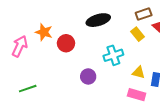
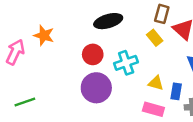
brown rectangle: (144, 14) -> (162, 14), turned -56
red circle: (66, 43) -> (93, 54), moved
purple circle: (88, 76) -> (96, 88), size x1.6

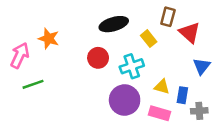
yellow rectangle: (155, 38) -> (149, 39), moved
purple circle: (96, 88) -> (125, 100), moved
green line: (25, 102) -> (33, 84), moved

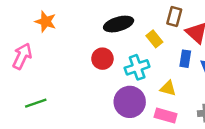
orange star: (49, 39) -> (46, 22), moved
green line: (33, 84) -> (36, 103), moved
blue rectangle: (182, 95) -> (185, 59), moved

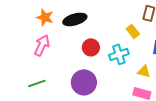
black ellipse: (119, 24) -> (75, 19), moved
pink arrow: (22, 56) -> (42, 45), moved
purple circle: (130, 102) -> (84, 82), moved

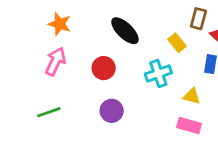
black ellipse: (75, 19) -> (125, 31), moved, turned 60
red circle: (91, 47) -> (104, 68), moved
purple circle: (84, 82) -> (112, 111), size x0.7

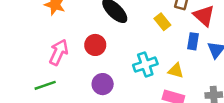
pink arrow: (56, 61) -> (59, 52), moved
cyan cross: (158, 73) -> (145, 65), moved

